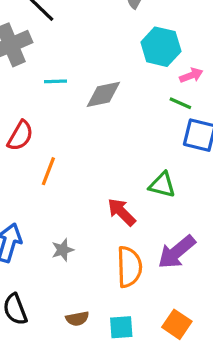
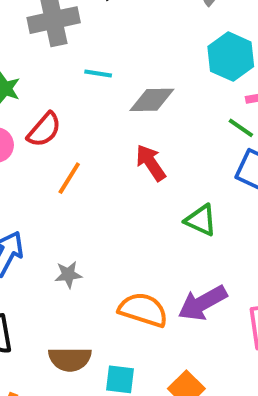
red arrow: (122, 212) -> (151, 163), moved
orange semicircle: (129, 267) -> (143, 310), turned -81
brown semicircle: (77, 319) -> (70, 359), size x1.5

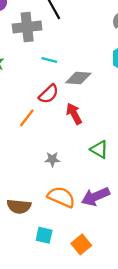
red semicircle: (44, 130) -> (49, 94), moved
gray star: (68, 275) -> (52, 159), moved
brown semicircle: (70, 359) -> (19, 206), moved

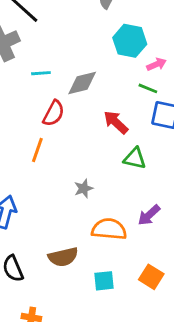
red arrow: (74, 114) -> (116, 122), moved
purple arrow: (95, 197) -> (149, 215), size x0.7

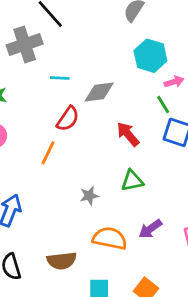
green line: (148, 88) -> (163, 104), turned 30
green triangle: (135, 158) -> (132, 181), moved, turned -30

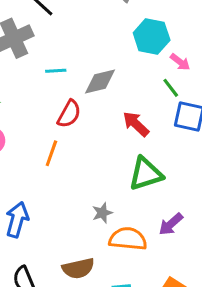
pink arrow: (174, 82) -> (180, 62), turned 60
green triangle: (132, 181) -> (146, 174), size x1.4
gray star: (89, 196) -> (102, 213), moved

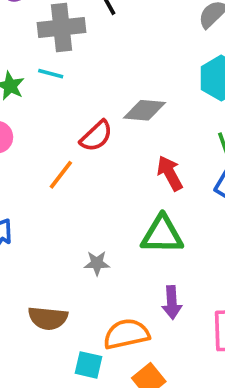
cyan line: (56, 71) -> (51, 74), moved
purple arrow: (171, 224) -> (172, 302), turned -70
orange semicircle: (128, 239) -> (126, 334), moved, turned -36

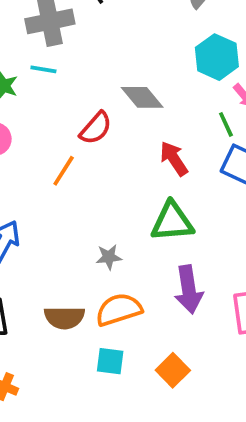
gray diamond: (144, 110) -> (142, 97), turned 51
purple arrow: (172, 302) -> (189, 289), size x1.4
orange semicircle: (126, 334) -> (119, 310), moved

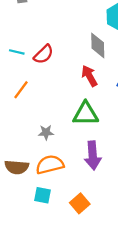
cyan line: (43, 69) -> (17, 52), moved
gray diamond: (142, 97) -> (98, 45), moved, turned 35
orange line: (64, 171) -> (21, 90), moved

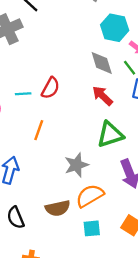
gray star: (46, 132) -> (76, 165), size x1.5

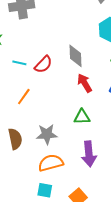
gray diamond: (102, 63) -> (75, 56), moved
green triangle: (110, 135) -> (82, 117), size x0.7
brown semicircle: (58, 208) -> (15, 139), moved, turned -105

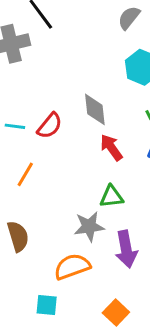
gray star: (47, 134) -> (89, 227), moved
cyan square: (45, 190) -> (47, 305), moved

